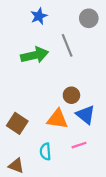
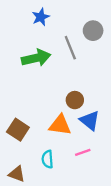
gray circle: (89, 18) -> (93, 31), moved

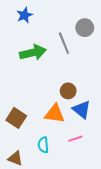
blue star: (41, 17) -> (25, 15), moved

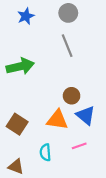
gray circle: (85, 28) -> (68, 13), moved
green arrow: (33, 53) -> (20, 66), moved

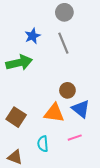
blue star: (26, 16) -> (33, 36), moved

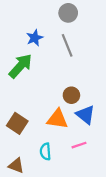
green arrow: (19, 63) -> (21, 66), turned -35

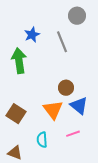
gray circle: (68, 13) -> (77, 16), moved
green arrow: (21, 66) -> (19, 61), turned -50
orange triangle: (57, 119) -> (53, 110), turned 45

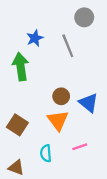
brown circle: (66, 88) -> (61, 96), moved
blue triangle: (79, 106) -> (89, 103), moved

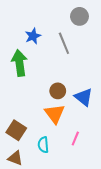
brown square: (17, 125) -> (16, 130), moved
pink line: (80, 147) -> (75, 139), turned -48

